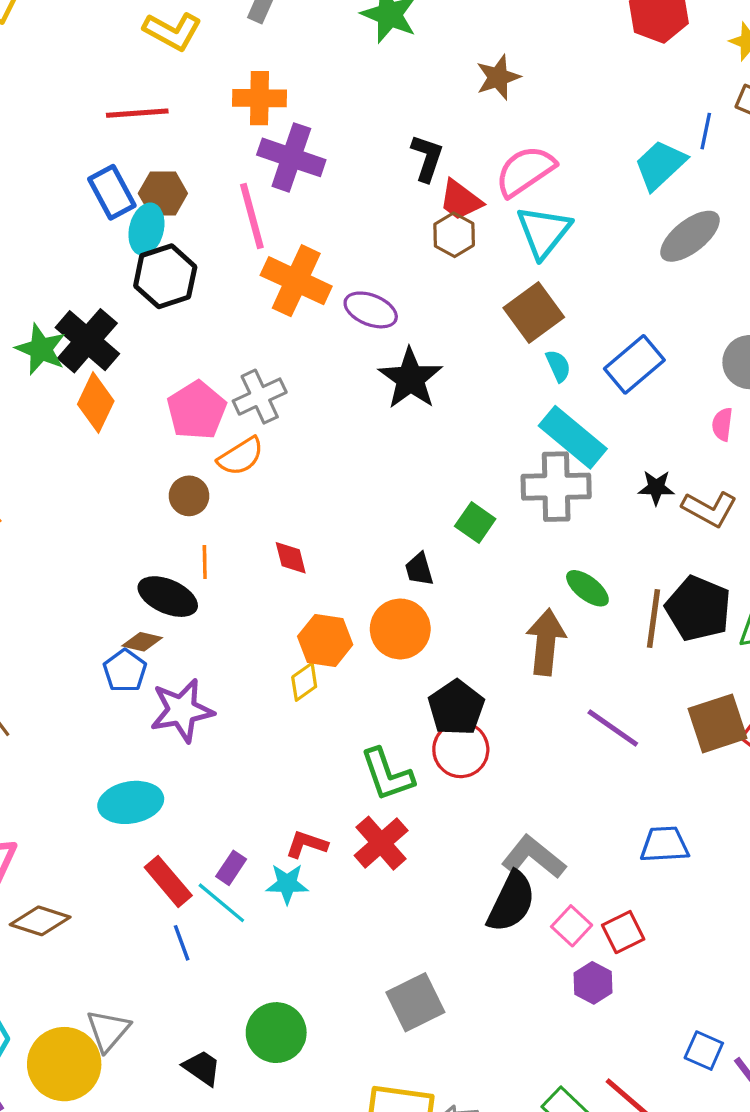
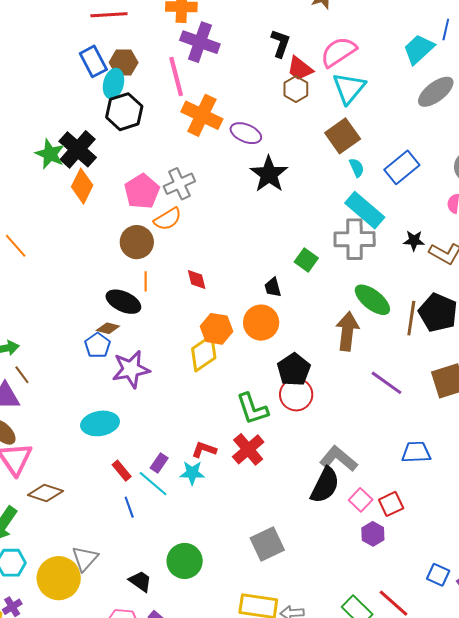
brown circle: (189, 496) -> (137, 242), size x1.4
green ellipse: (587, 588) -> (372, 300), size x1.4
yellow diamond: (304, 682) -> (204, 353), size x1.6
red rectangle: (168, 881) -> (122, 471), size x0.7

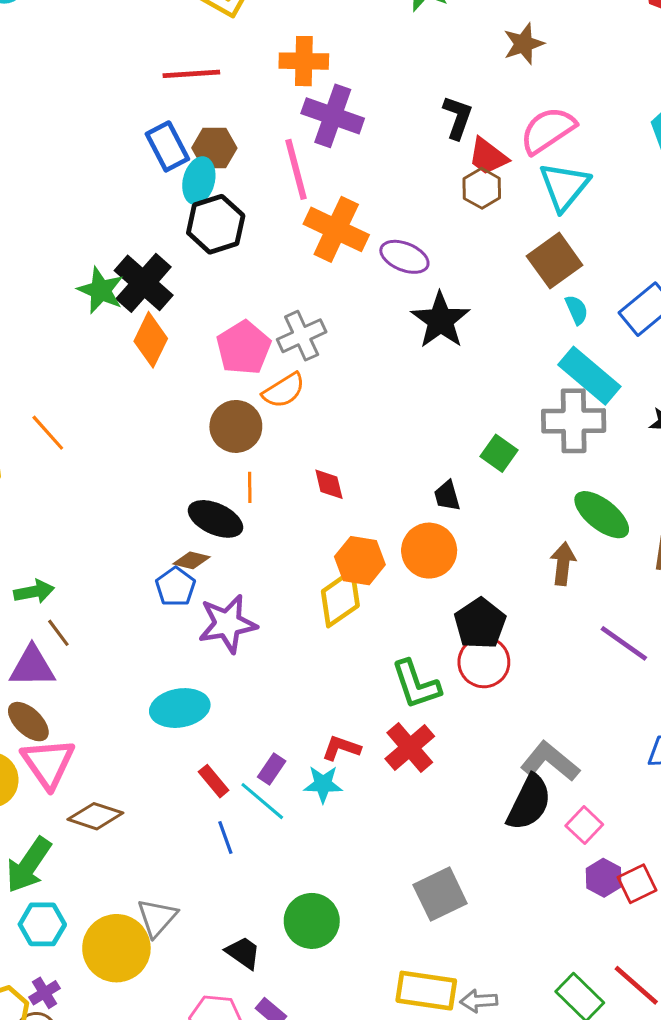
brown arrow: (347, 331) -> (563, 564), size x0.7
red square: (391, 504) -> (637, 884), moved

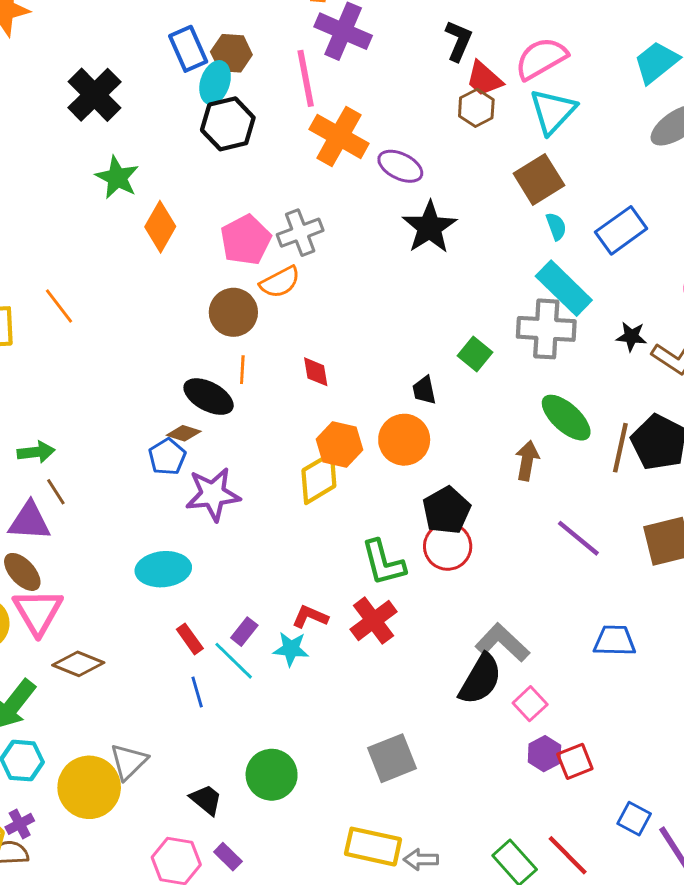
black cross: (144, 283) -> (94, 95), moved

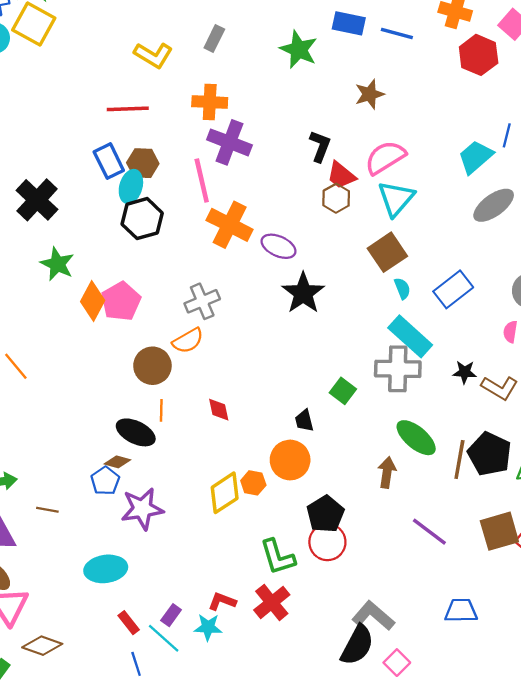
pink pentagon: (246, 240) -> (121, 301), moved
orange hexagon: (340, 444) -> (253, 483), moved, size x0.7
brown line: (56, 492) -> (47, 510), moved, turned -45

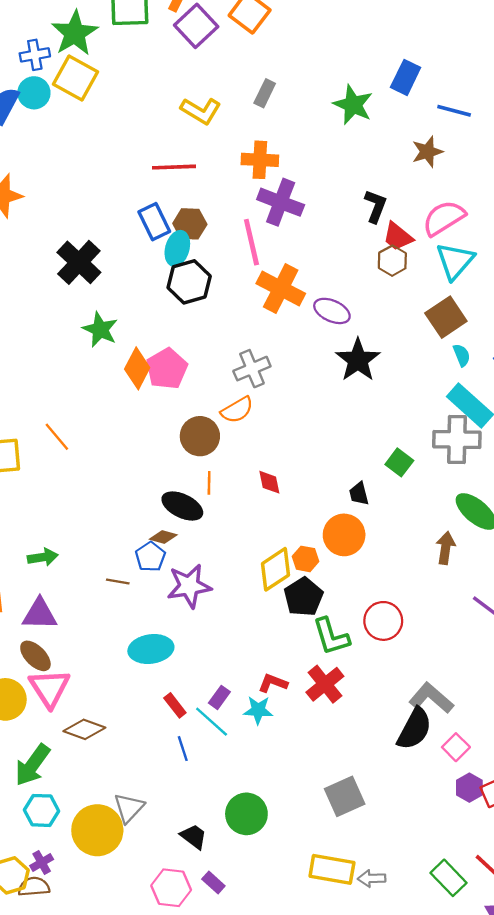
blue rectangle: (349, 23) -> (406, 77), turned -76
blue line: (397, 34) -> (454, 111), moved
brown line: (47, 510) -> (118, 582), moved
black pentagon: (325, 514) -> (303, 597), moved

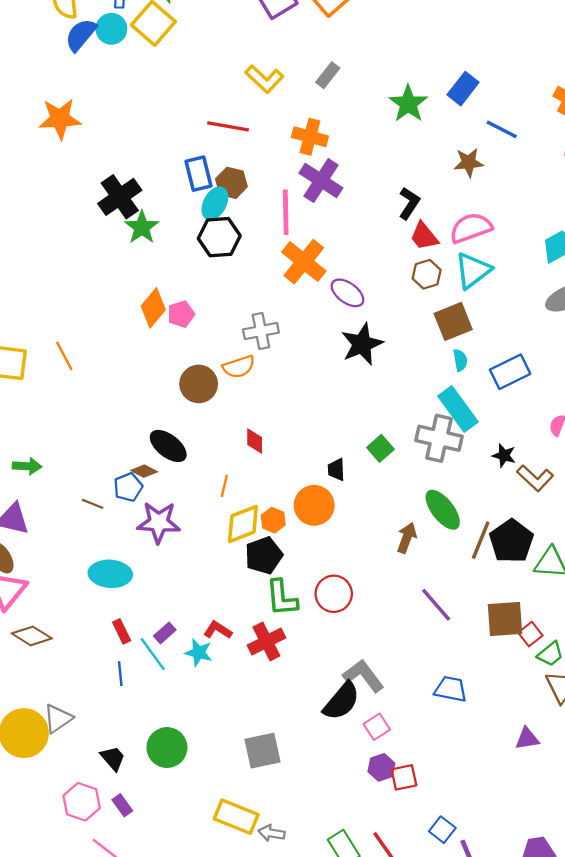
brown hexagon: (392, 261) -> (427, 274), moved
green star: (100, 330) -> (142, 227), moved
pink pentagon: (167, 369) -> (181, 314), size x0.7
orange line: (209, 483) -> (224, 486), moved

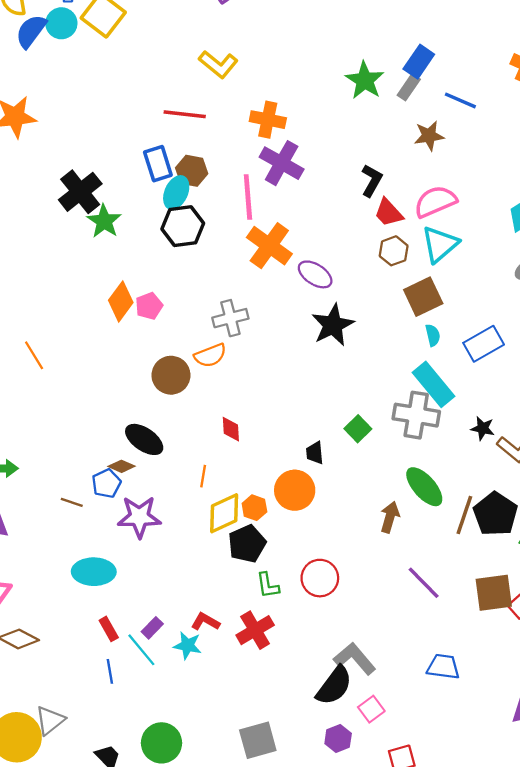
gray rectangle: (328, 75) -> (409, 87), moved
green L-shape: (282, 598) -> (268, 585), size x0.7
purple hexagon: (381, 767) -> (338, 739), moved

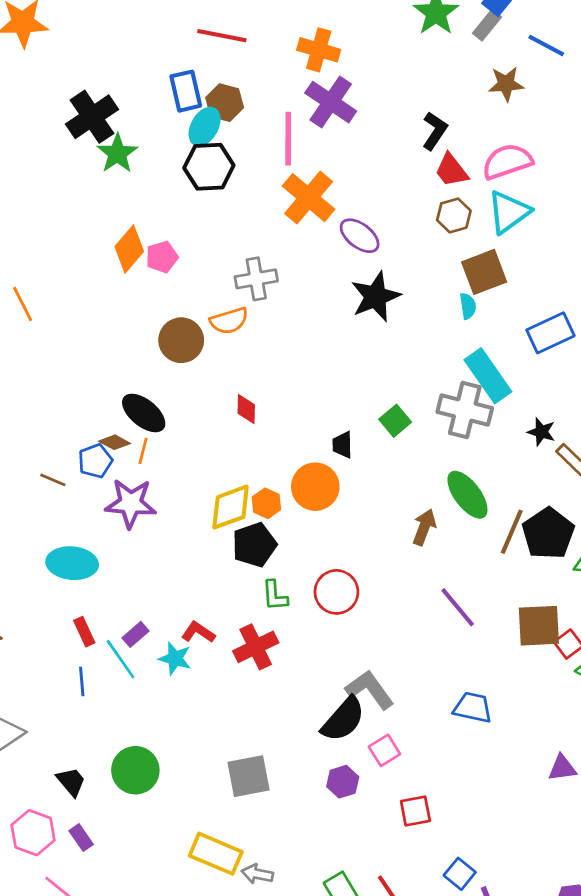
cyan semicircle: (433, 335) -> (468, 306), moved
orange line: (203, 476) -> (143, 451), moved

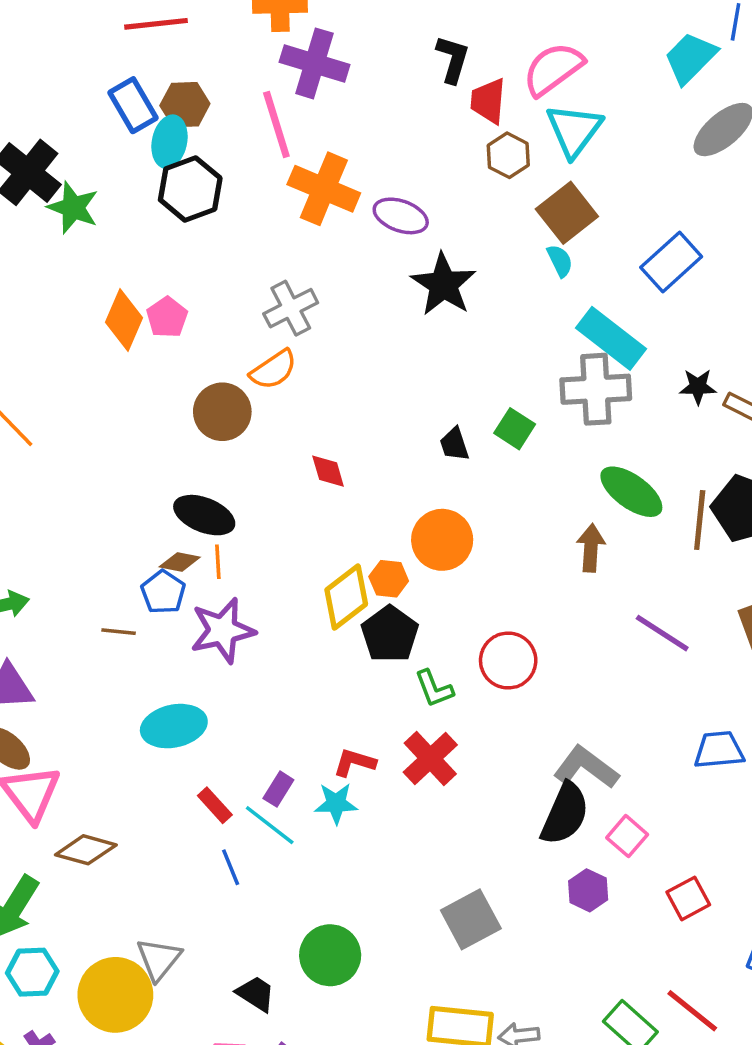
red trapezoid: (452, 170) -> (488, 101), turned 60
black trapezoid: (342, 445) -> (454, 444), moved

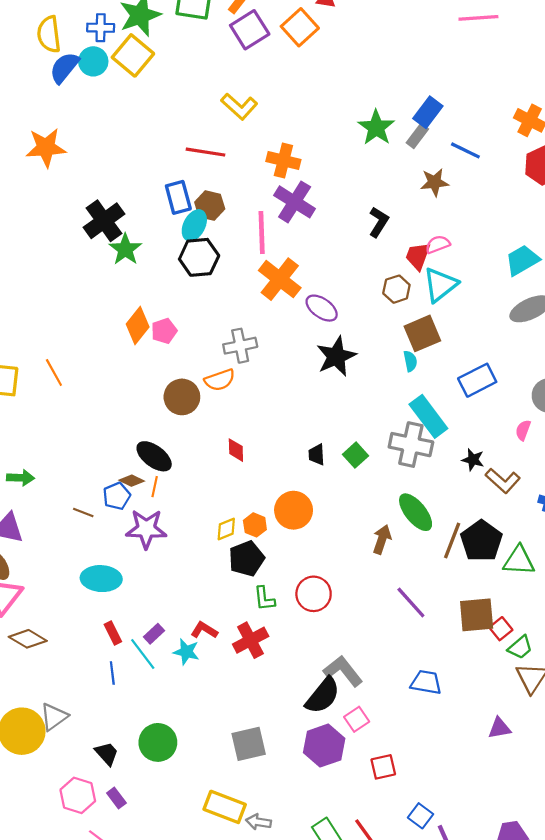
pink semicircle: (553, 69) -> (438, 244), size x0.6
red trapezoid: (488, 101) -> (418, 256), moved
yellow diamond: (346, 597) -> (226, 529), size x0.6
purple hexagon: (588, 890) -> (324, 746), size x1.6

